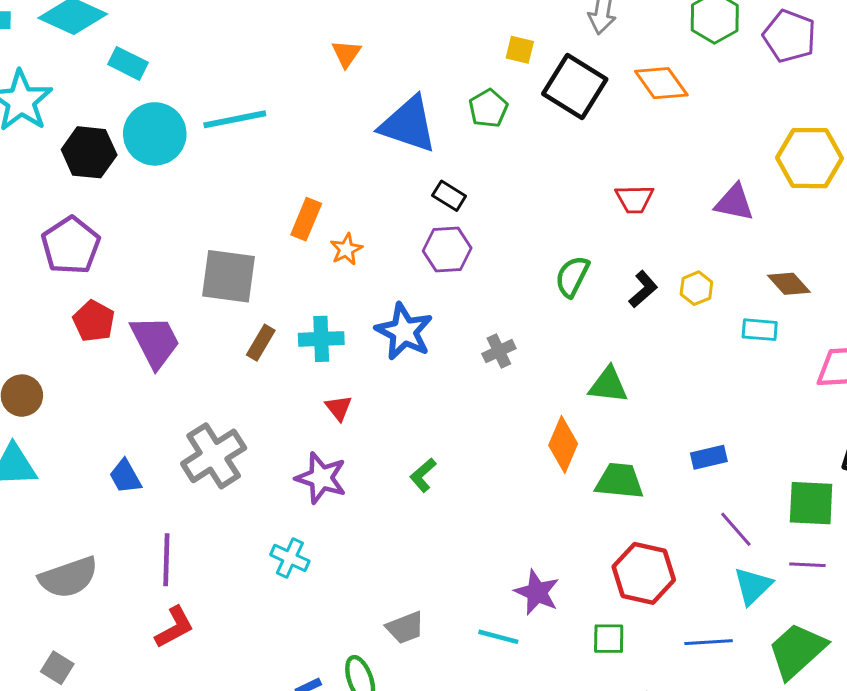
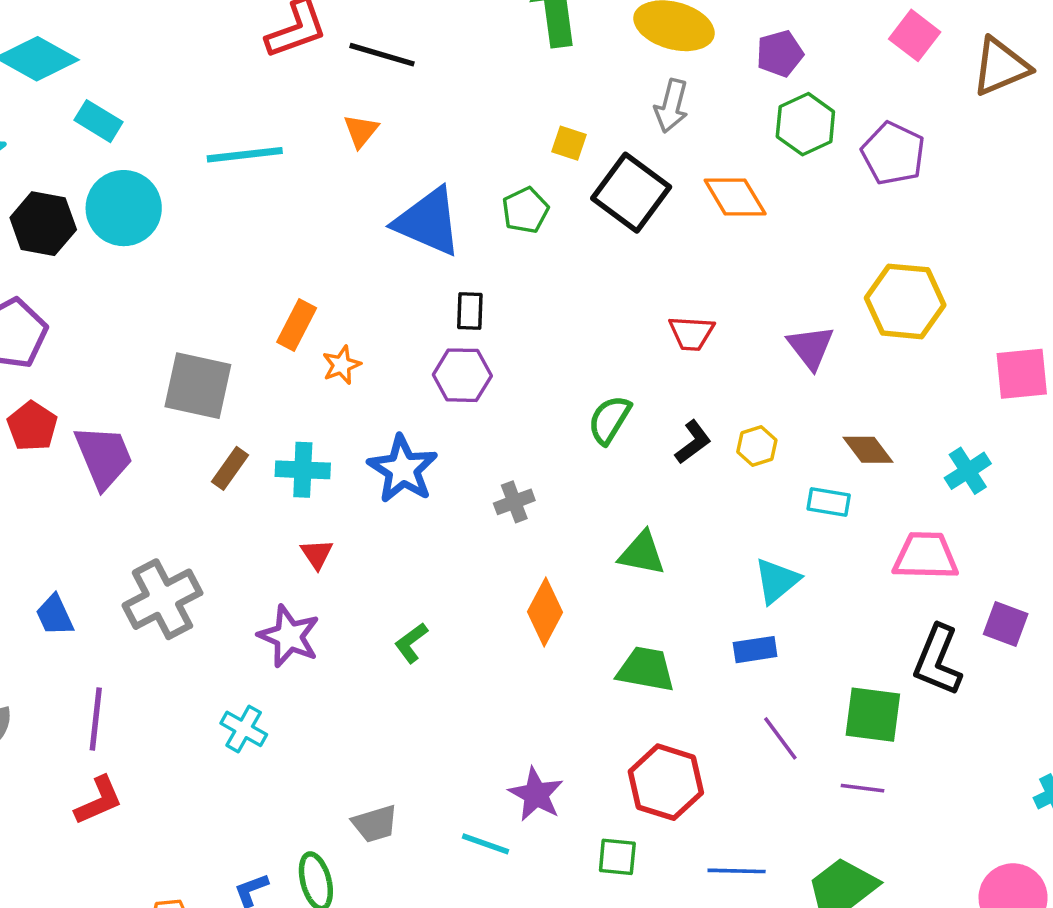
cyan line: (235, 119) -> (245, 155), moved
black rectangle: (449, 196) -> (470, 311), turned 56
purple triangle: (734, 202) -> (811, 347), turned 36
orange diamond: (563, 444) -> (545, 612), moved
cyan triangle: (753, 586) -> (777, 581), moved

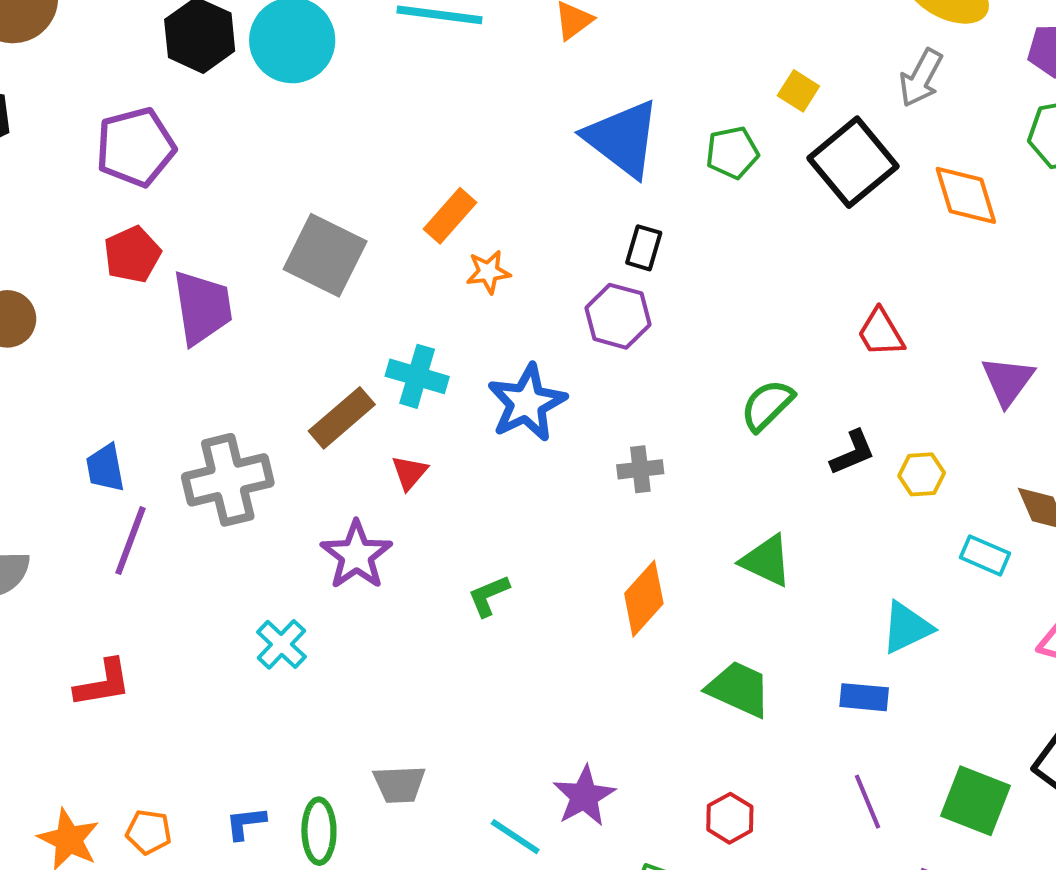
red trapezoid: (691, 333) -> (881, 333), turned 42
brown rectangle: (230, 468) -> (342, 418), moved, size x1.4
purple line: (96, 719) -> (131, 541), moved
red hexagon: (666, 782) -> (730, 818), size x0.6

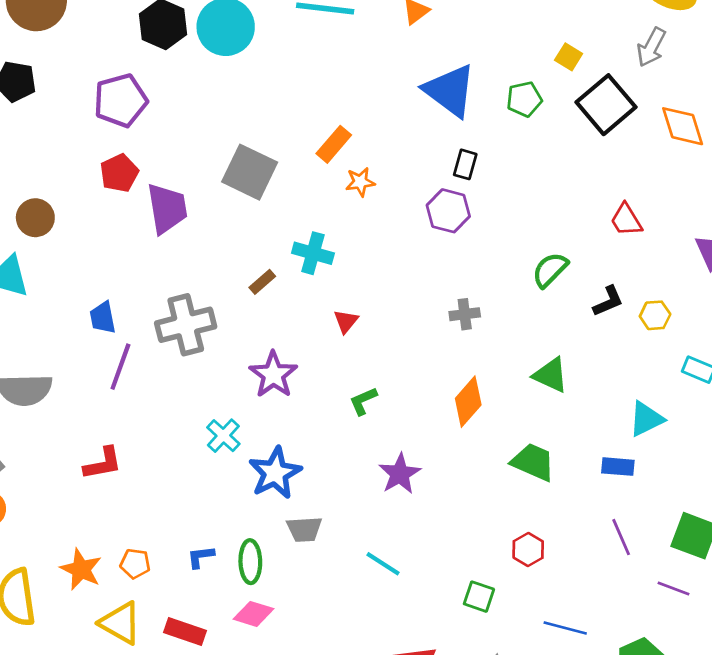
blue star: (527, 403) -> (275, 473), moved
brown rectangle: (342, 418) -> (262, 282), size x0.6
red triangle: (409, 473) -> (346, 321), moved
purple star: (584, 796) -> (400, 474), moved

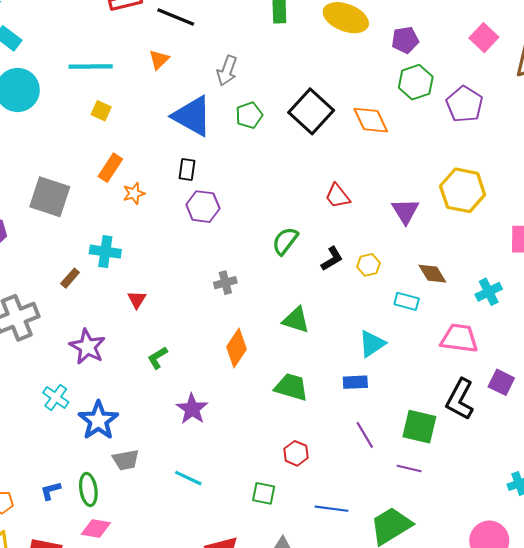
gray arrow: (651, 47) -> (227, 71), moved
yellow square: (569, 57) -> (101, 111), moved
black rectangle: (465, 164) -> (187, 169), moved

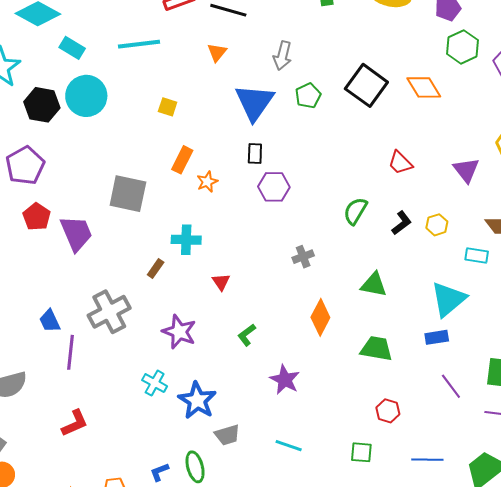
cyan line: (91, 66) -> (139, 44), moved
blue triangle: (192, 116) -> (254, 102), turned 42
cyan triangle: (372, 344) -> (448, 299), size x1.4

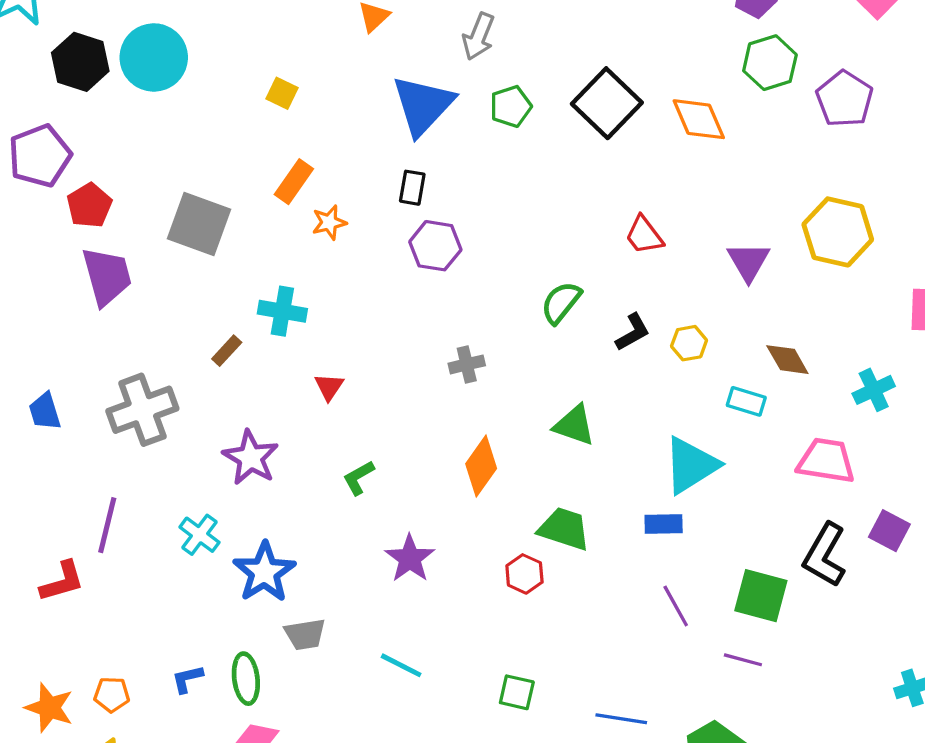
red pentagon: (37, 217) -> (89, 205), moved
purple line: (71, 352) -> (107, 525), moved
red hexagon: (388, 411) -> (524, 574), moved

